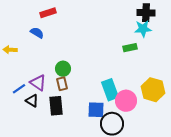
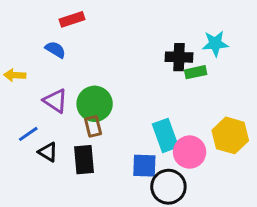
black cross: (146, 13) -> (179, 57), moved
green circle: (63, 69) -> (95, 104), size x1.5
purple triangle: (38, 83) -> (55, 101), moved

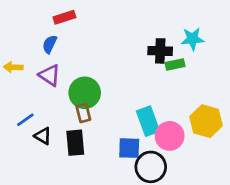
blue semicircle: (55, 50) -> (50, 44), turned -96
purple triangle: (55, 101) -> (50, 75), moved

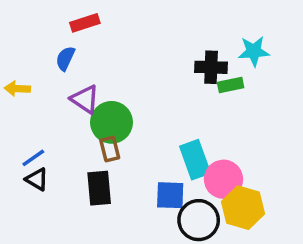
purple triangle: (50, 75) -> (85, 99), moved
yellow hexagon: (206, 121) -> (243, 208), moved
black triangle: (43, 136) -> (37, 179), moved

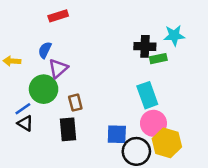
blue semicircle: (65, 58) -> (45, 50), moved
purple triangle: (85, 99) -> (58, 68), turned 45
green circle: (112, 122) -> (44, 89), moved
cyan rectangle: (195, 160) -> (147, 95), moved

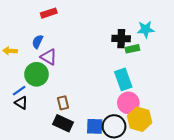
purple triangle: (58, 68) -> (49, 57), turned -48
brown rectangle: (75, 103) -> (63, 103), moved
black rectangle: (68, 129) -> (63, 123), moved, turned -60
blue square: (117, 134) -> (95, 126), moved

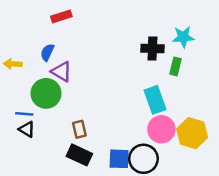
green rectangle: (132, 49) -> (176, 66), moved, turned -64
blue line: (19, 91) -> (24, 114), turned 40
yellow hexagon: (140, 119) -> (192, 133), moved

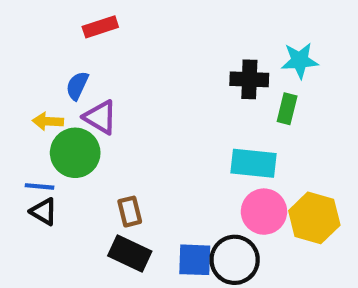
yellow arrow: (13, 64) -> (48, 121), moved
cyan rectangle: (155, 100) -> (253, 163), turned -64

